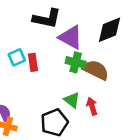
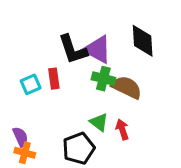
black L-shape: (47, 18) -> (73, 49), moved, turned 60
black diamond: (110, 30) -> (143, 41), turned -72
cyan square: (17, 57) -> (31, 84), moved

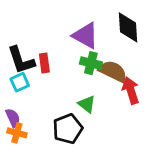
black L-shape: (73, 49) -> (21, 60), moved
cyan square: (31, 84) -> (20, 82), moved
red arrow: (122, 129) -> (131, 90), moved, size x1.4

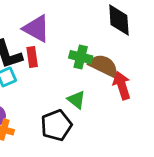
purple triangle: (85, 36) -> (36, 29), moved

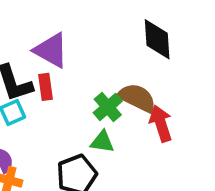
green cross: (81, 57) -> (108, 107), moved, turned 35
green triangle: (76, 100) -> (102, 142), turned -30

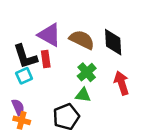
black diamond: (157, 39) -> (113, 42), moved
brown semicircle: (137, 98) -> (82, 40), moved

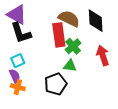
purple triangle: (49, 35) -> (17, 15), moved
red rectangle: (46, 59) -> (59, 35), moved, size x1.6
cyan square: (24, 76) -> (18, 61), moved

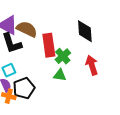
brown semicircle: (69, 19) -> (27, 29), moved
black pentagon: (56, 84) -> (24, 88), moved

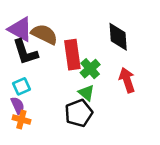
green triangle: (60, 75) -> (86, 93), turned 32
black pentagon: (24, 88) -> (79, 113), moved

